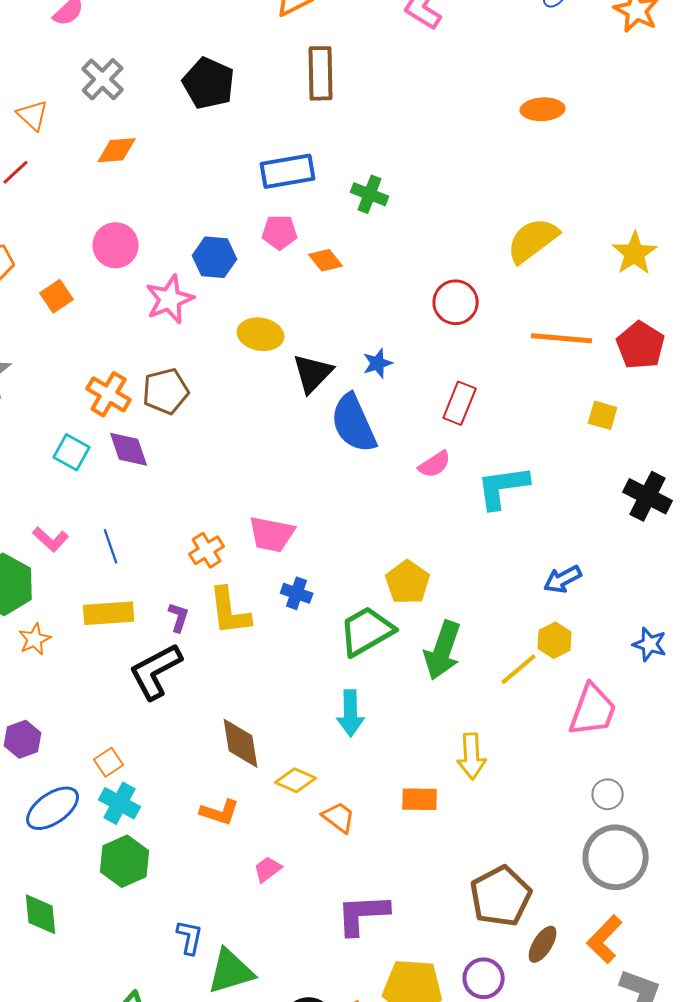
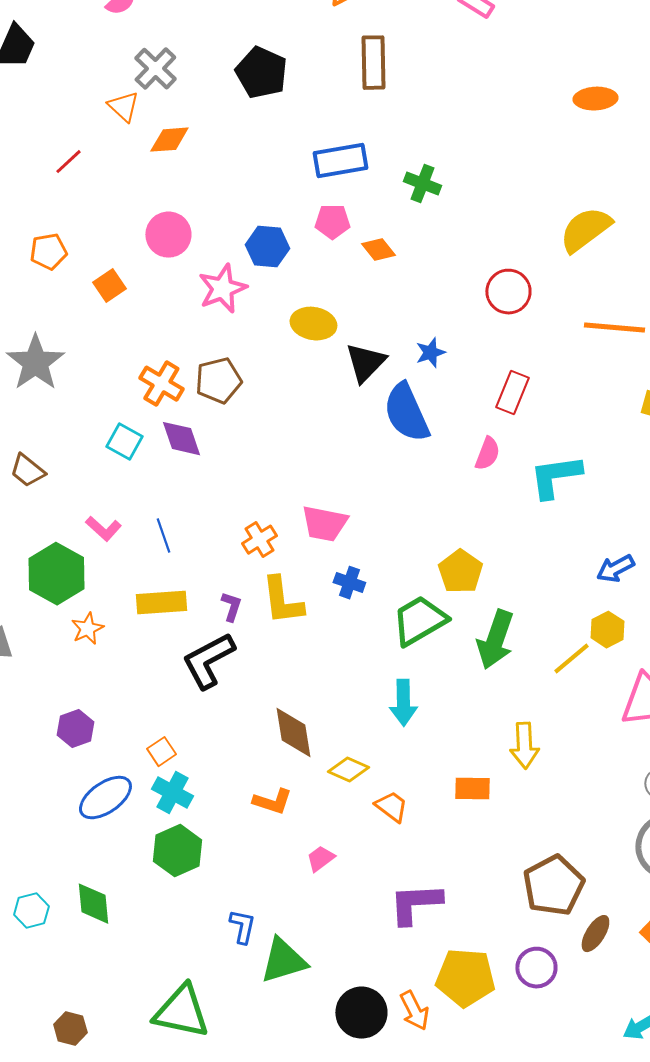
orange triangle: (33, 115) -> (123, 107), moved
pink semicircle: (435, 464) -> (487, 454), turned -36

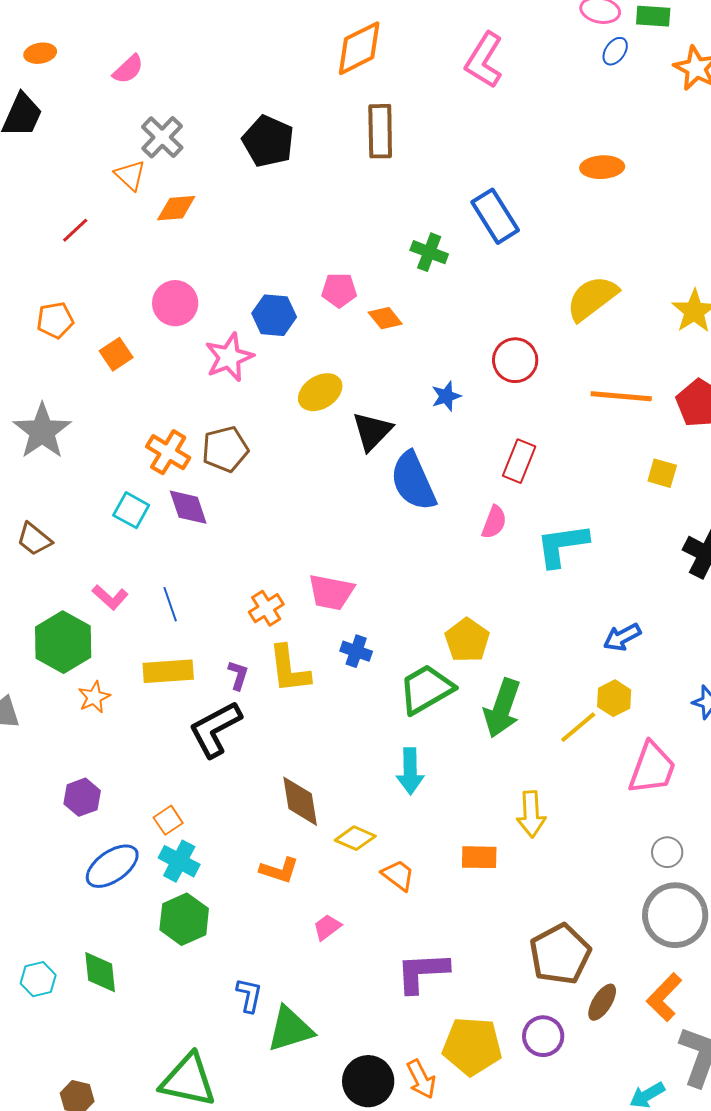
blue rectangle: (340, 161) -> (495, 216), moved, turned 68
yellow ellipse: (313, 324) -> (320, 392), turned -42
blue star: (430, 353) -> (446, 396), moved

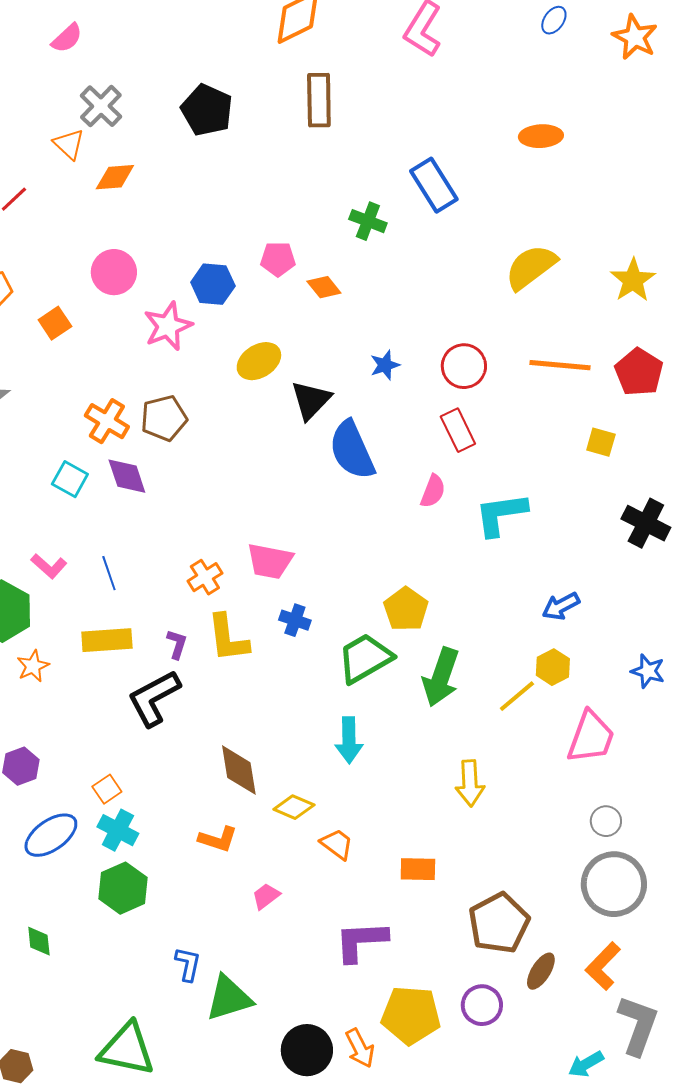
red circle: (515, 360) -> (464, 366), moved
red rectangle: (519, 461) -> (458, 430), turned -48
orange rectangle: (479, 857) -> (418, 869), moved
green diamond: (100, 972) -> (39, 941), size x0.7

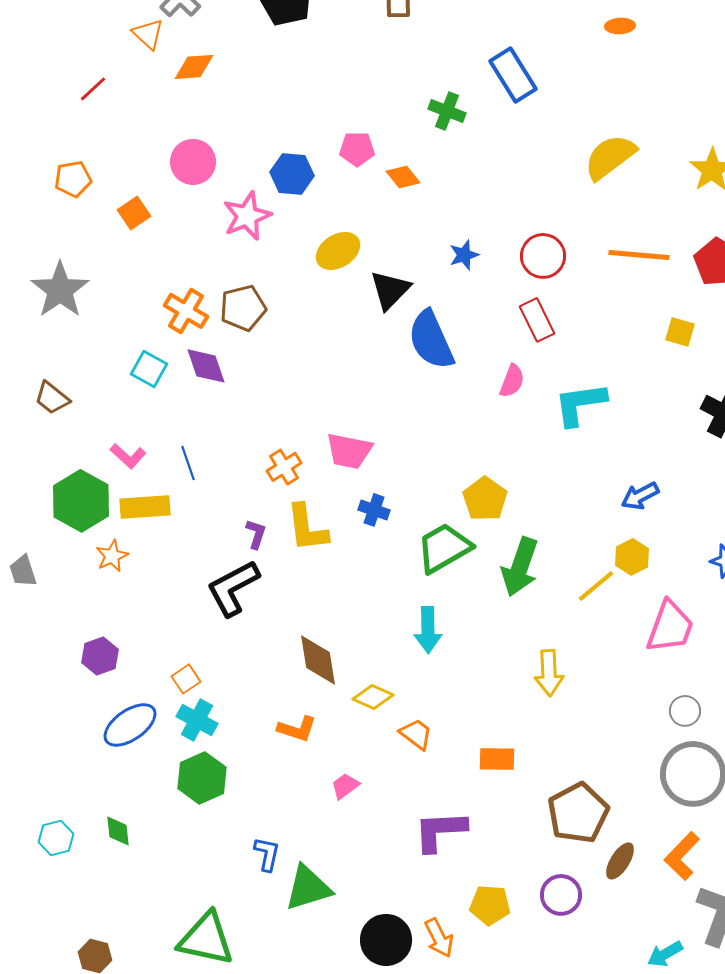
orange ellipse: (541, 136) -> (620, 26), size x0.7
yellow rectangle: (107, 640) -> (145, 507), moved
yellow pentagon: (411, 1015) -> (490, 905), size x0.7

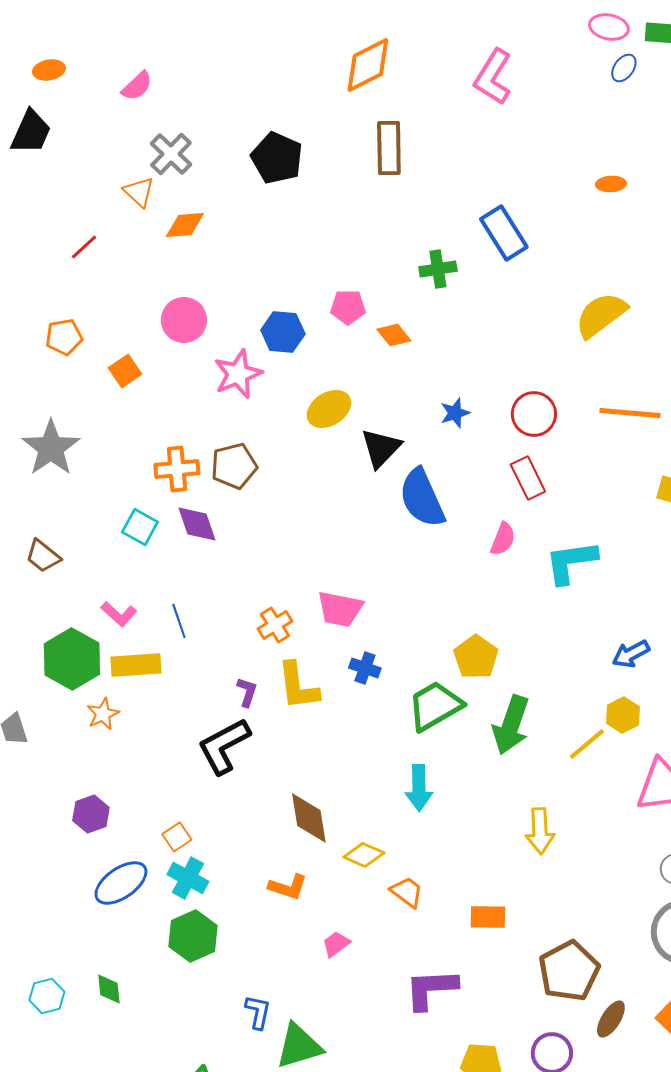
green cross: (447, 111) -> (438, 269), turned -30
orange cross: (186, 311) -> (177, 469), turned -36

